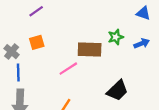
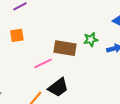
black trapezoid: (117, 90) -> (58, 87), moved

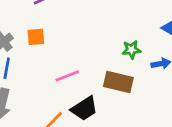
brown rectangle: (65, 48) -> (118, 82), moved

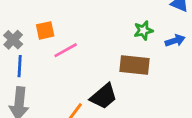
pink line: (67, 76) -> (66, 50), moved

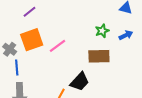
orange square: (45, 30) -> (32, 40), size x1.6
pink line: (66, 50) -> (58, 46), moved

